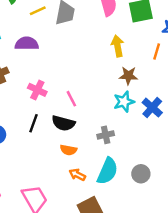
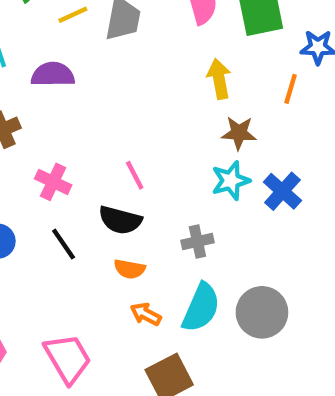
pink cross: (37, 90) -> (53, 182), moved
black line: (33, 123) -> (64, 244), moved, turned -54
gray circle: (141, 174) -> (262, 312), size x1.5

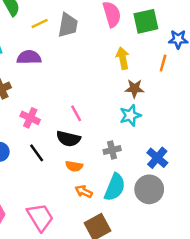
blue cross: (282, 191) -> (157, 158), moved

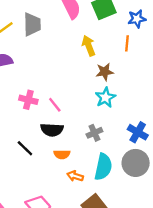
pink cross: (30, 118) -> (28, 100), moved

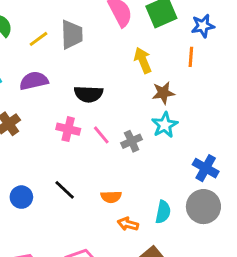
black semicircle: (52, 130) -> (88, 94), moved
gray cross: (94, 133) -> (132, 141), moved
cyan semicircle: (103, 167) -> (163, 212), size x0.7

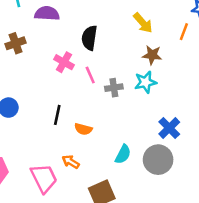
yellow arrow: (143, 60) -> (143, 23), turned 145
black semicircle: (88, 94) -> (89, 38), turned 80
black line: (65, 190) -> (57, 115), moved, turned 42
orange arrow: (128, 224) -> (71, 162), moved

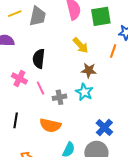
cyan star: (145, 82) -> (84, 92), turned -30
orange semicircle: (83, 129) -> (50, 125), moved, size x1.5

